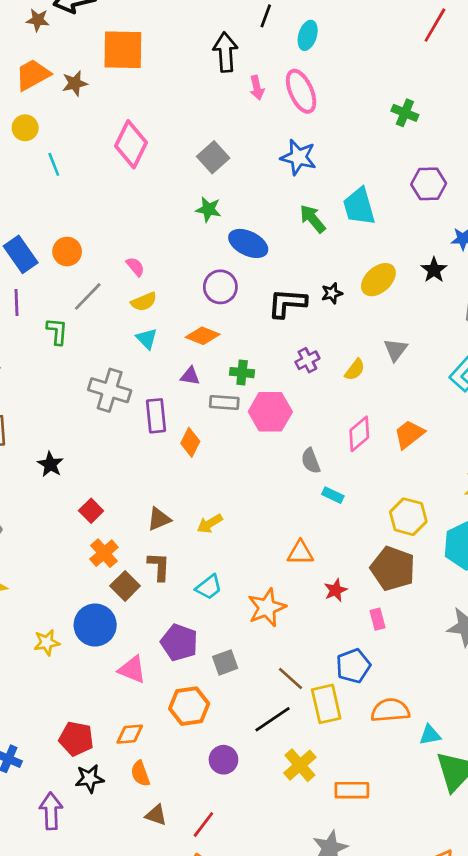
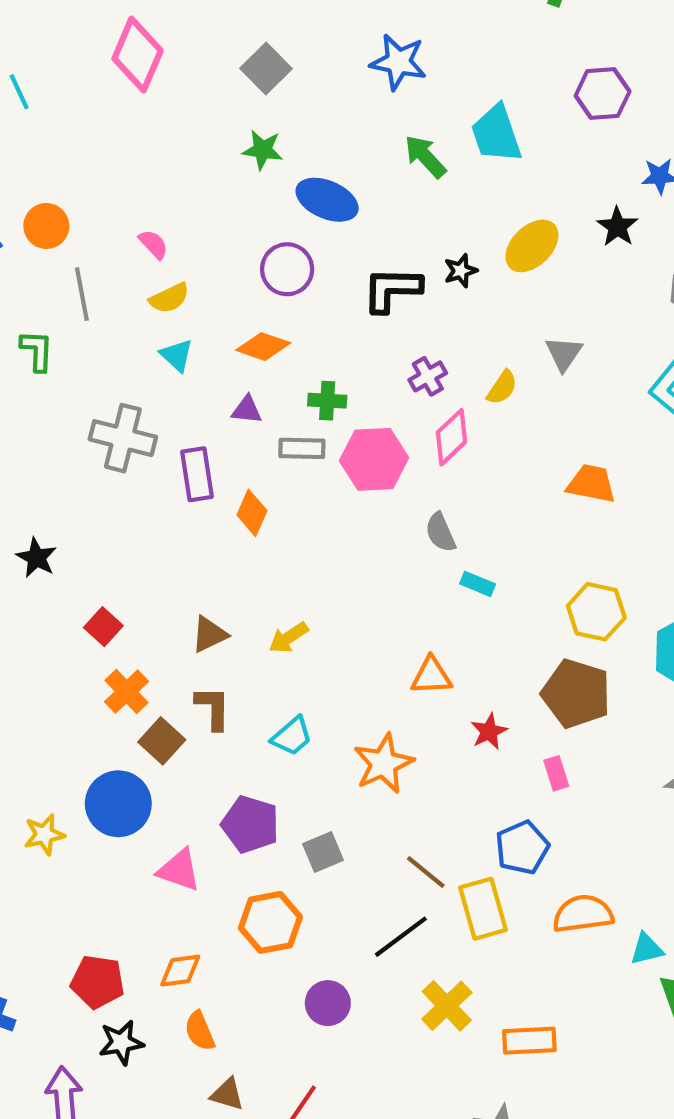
gray line: (88, 296) -> (82, 294), turned -52
pink diamond: (359, 434) -> (451, 437), moved
orange trapezoid: (409, 434) -> (591, 484), turned 52

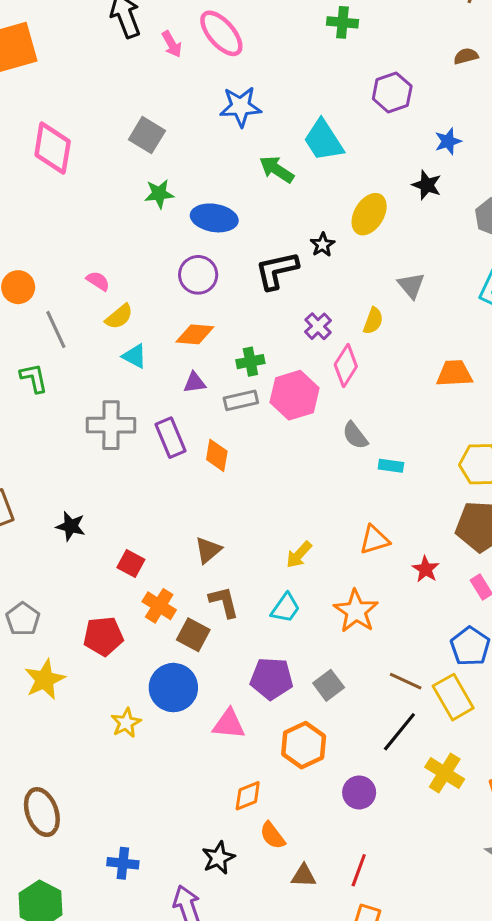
yellow arrow: (289, 638) -> (299, 555), moved
red pentagon: (98, 982) -> (103, 636), moved

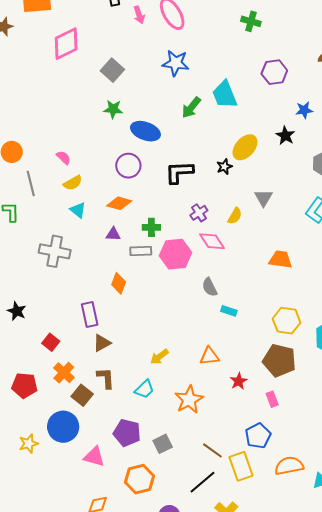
pink diamond: (53, 148) -> (66, 44), moved, turned 44
green arrow: (277, 169) -> (191, 108), turned -95
black star: (323, 245) -> (224, 167), moved
pink diamond: (346, 365) -> (212, 241), turned -76
purple rectangle: (170, 438) -> (90, 314), moved

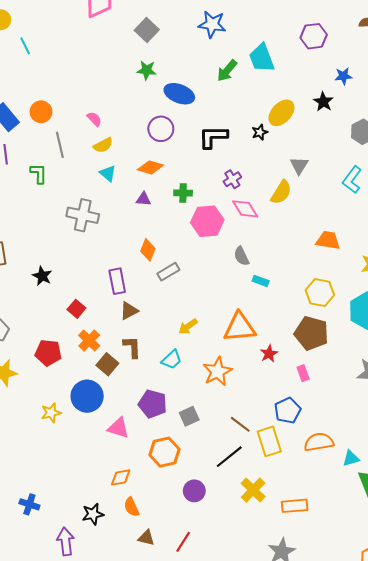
yellow semicircle: (235, 216) -> (281, 192), moved, size x1.4
gray rectangle: (141, 251) -> (168, 272), moved, turned -30
orange trapezoid: (280, 259) -> (328, 240), moved
orange triangle: (209, 356) -> (240, 327), size x1.6

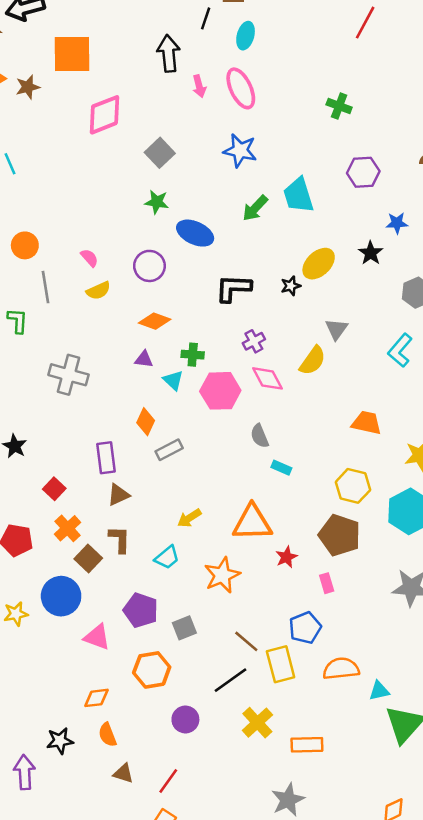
purple circle: (161, 129) -> (149, 266), moved
cyan triangle: (108, 173) -> (173, 380), moved

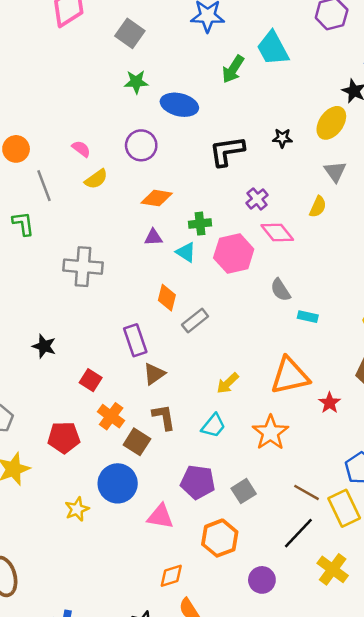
yellow ellipse: (319, 264) -> (331, 123), moved
black star: (291, 286) -> (282, 138), turned 30
yellow semicircle: (313, 361) -> (318, 207), size x0.7

